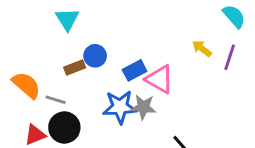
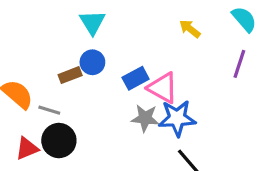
cyan triangle: (67, 19) -> (92, 22), moved
yellow arrow: (202, 48) -> (190, 29), moved
blue star: (120, 107) -> (177, 118), moved

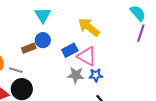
yellow arrow: (190, 29) -> (89, 27), moved, size x1.6
purple line: (239, 64) -> (141, 33), moved
blue star: (177, 118) -> (96, 75), size x0.6

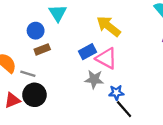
blue circle: (43, 40) -> (36, 31), moved
blue star: (96, 75) -> (116, 93), moved

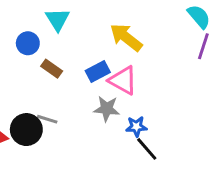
brown rectangle: (42, 49) -> (52, 69), moved, turned 56
gray line: (28, 74) -> (47, 119), moved

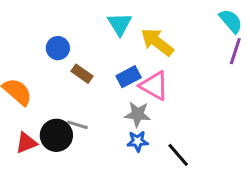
cyan triangle: (58, 19) -> (120, 24), moved
blue star: (136, 127) -> (138, 141), moved

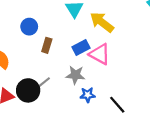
brown rectangle: (82, 74) -> (47, 45), turned 72
gray star: (138, 114) -> (75, 75), moved
gray line: (77, 125) -> (44, 83), turned -56

